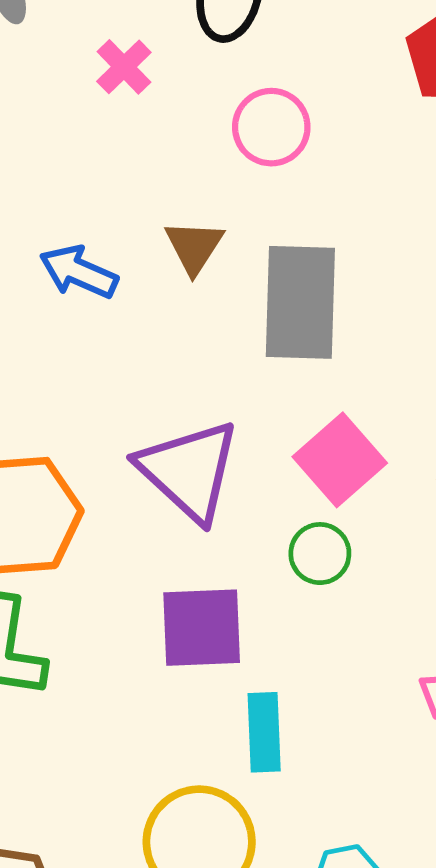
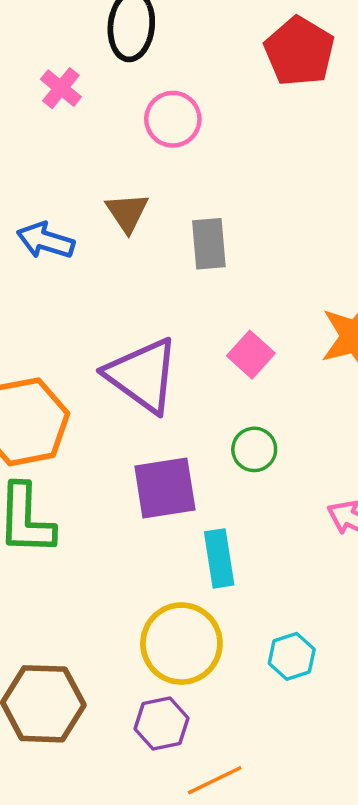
gray rectangle: (300, 302) -> (209, 244), size x0.6
pink square: (340, 460) -> (251, 355), size x0.7
green circle: (320, 554) -> (254, 449), moved

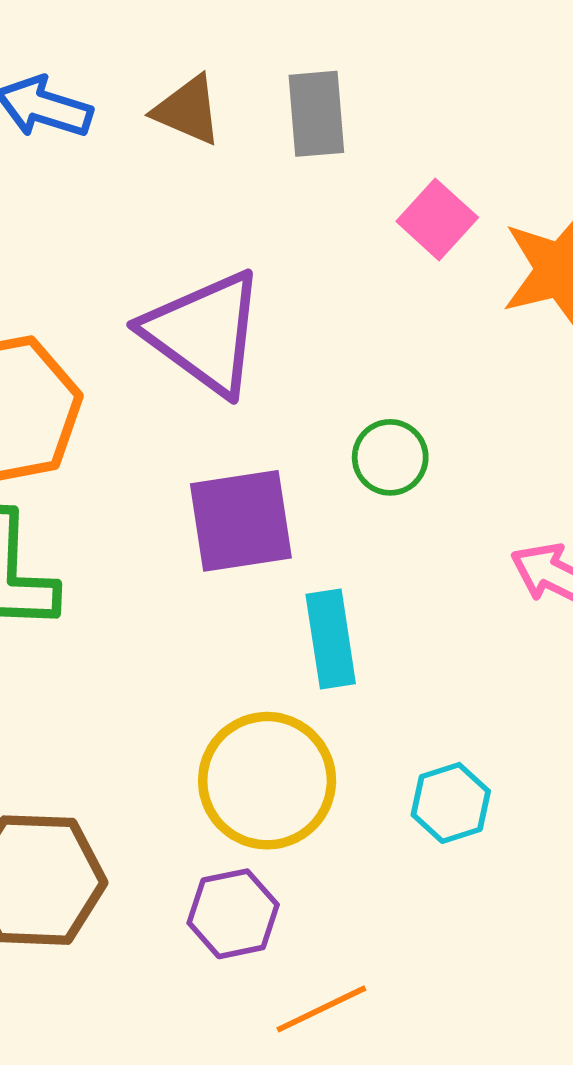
brown triangle: (127, 212) -> (188, 110), moved, turned -33
pink square: (251, 355) -> (437, 219), moved

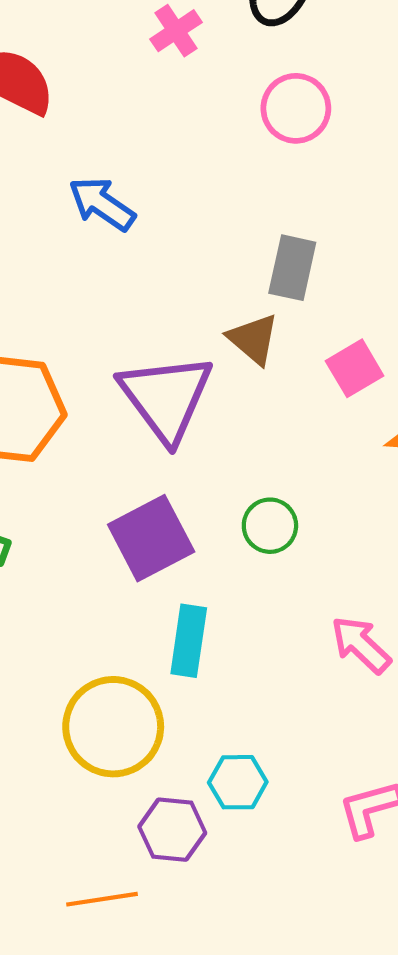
brown triangle: (188, 110) -> (253, 339), moved
purple square: (241, 521) -> (151, 538), turned -36
purple hexagon: (233, 914) -> (172, 830), moved

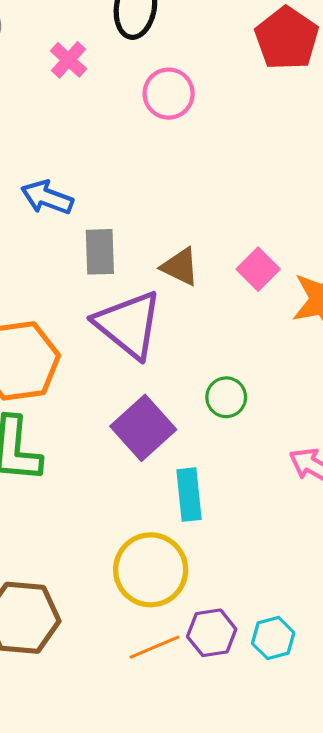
gray rectangle: (292, 268) -> (100, 252), moved
cyan hexagon: (238, 782) -> (273, 638), moved
orange line: (102, 899) -> (154, 647), moved

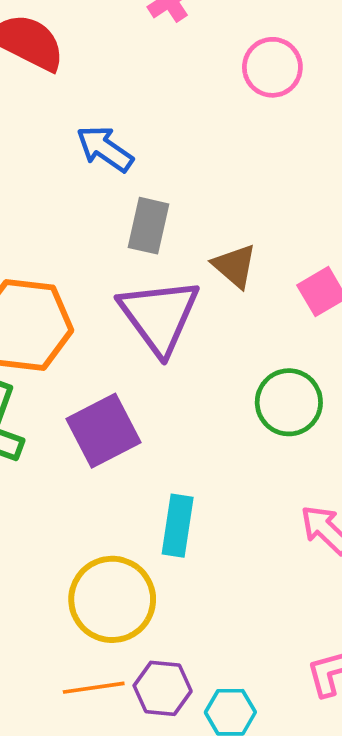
green circle: (226, 397) -> (289, 402), moved, size x1.4
purple square: (143, 428) -> (104, 431), moved

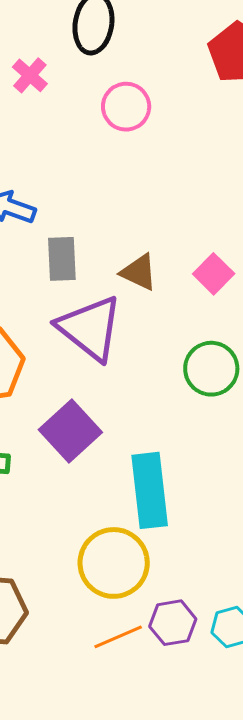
cyan rectangle: (178, 526) -> (150, 490), size x1.5

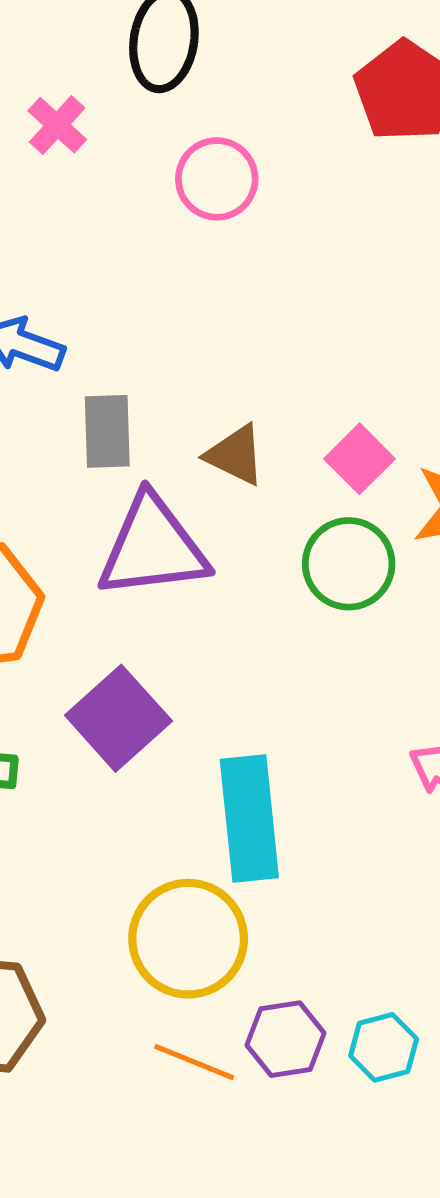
purple triangle: (90, 328) -> (153, 547), turned -46
green circle: (211, 369) -> (349, 564), moved
orange line: (118, 637) -> (194, 1062), turned 45

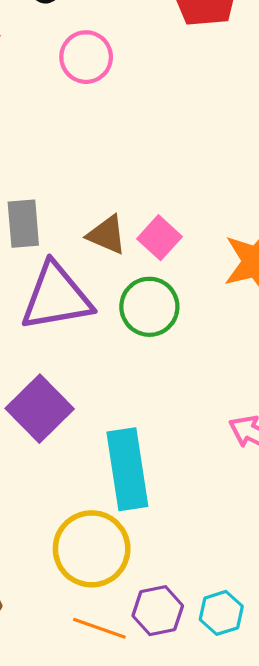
pink square: (360, 459) -> (159, 238), moved
green circle: (349, 564) -> (149, 307), moved

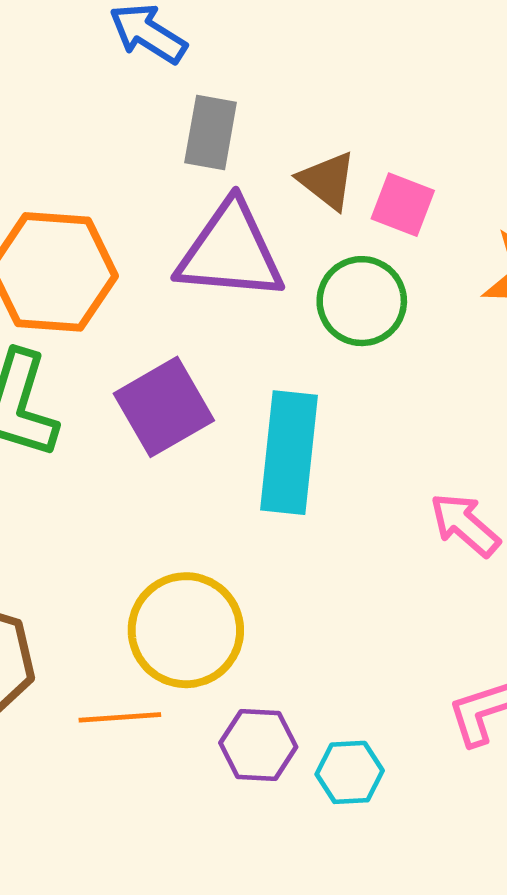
pink square: (159, 238) -> (403, 205), turned -36
cyan rectangle: (127, 469) -> (289, 453), moved
orange line: (99, 628) -> (120, 717), moved, turned -38

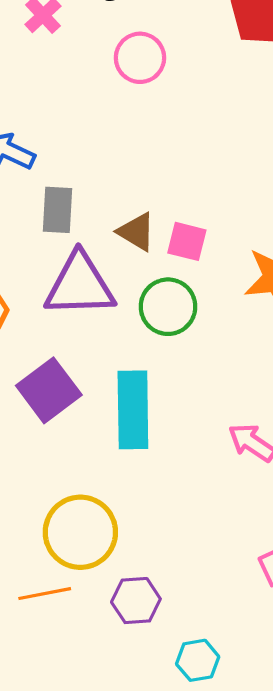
cyan hexagon: (350, 772) -> (198, 660), moved

